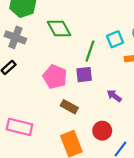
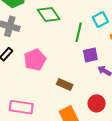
purple square: (84, 75) -> (90, 55), moved
pink pentagon: (55, 77) -> (35, 60), moved, turned 30

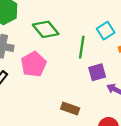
pink pentagon: (35, 60) -> (34, 64), moved

